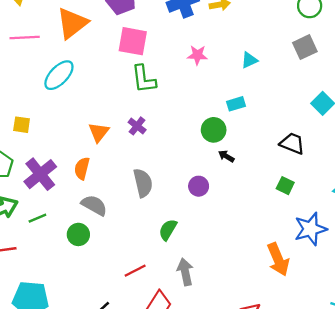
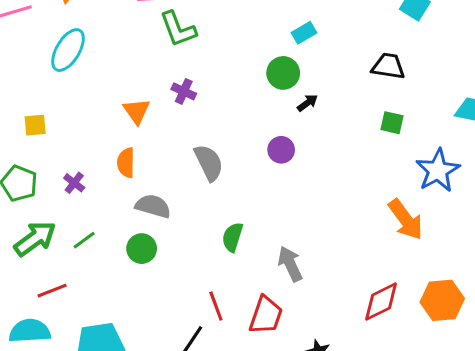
black arrow: (226, 156) -> (307, 103), turned 126
purple cross: (40, 174) -> (74, 183), size x0.5
green semicircle: (168, 230) -> (233, 237), moved
red line: (135, 271) -> (216, 306), moved, turned -70

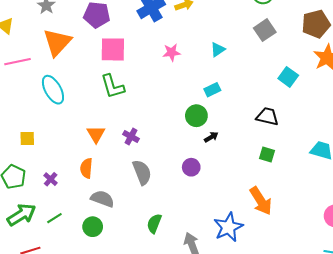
green L-shape: (178, 29) -> (113, 86), moved
cyan ellipse: (68, 50) -> (53, 90), turned -64
purple cross: (184, 91) -> (131, 137), moved
blue star: (438, 171) -> (228, 227), moved
orange arrow: (406, 219) -> (261, 201), moved

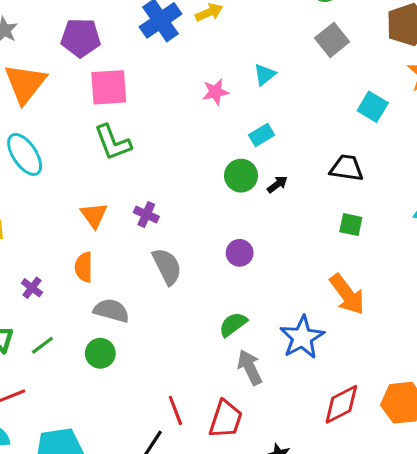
pink star: (172, 52) -> (216, 92), moved
black arrow: (211, 137) -> (277, 184), moved
green semicircle: (154, 223) -> (233, 324), moved, turned 36

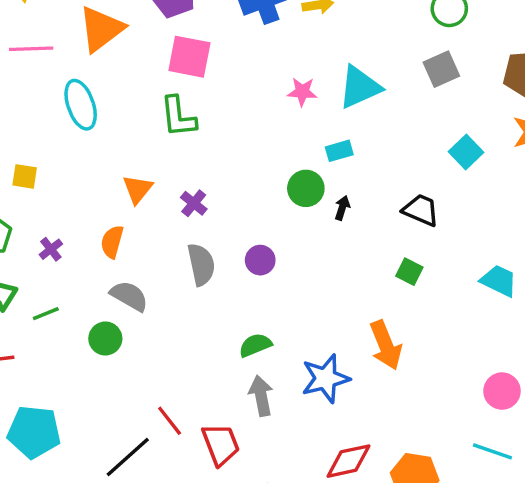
cyan triangle: (265, 75) -> (360, 87), size x1.8
black arrow: (277, 184) -> (342, 208), turned -50
purple circle: (240, 253) -> (260, 260), moved
red line: (175, 410) -> (170, 421), turned -32
red trapezoid: (226, 419) -> (221, 444), turned -54

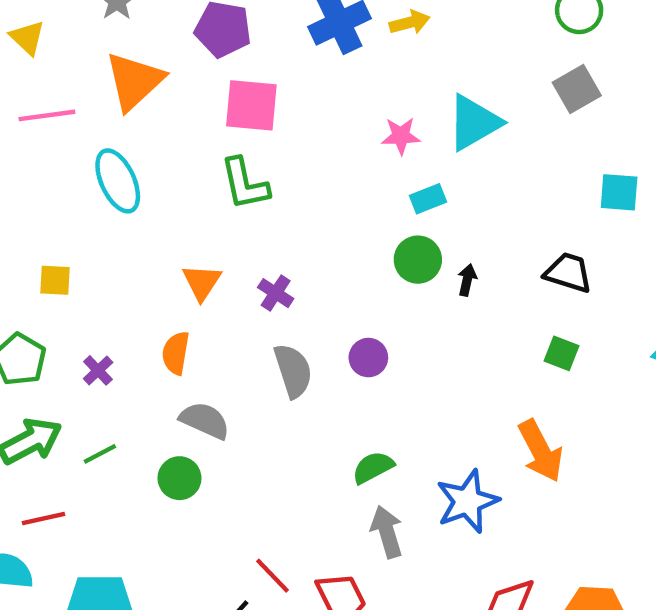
cyan rectangle: (339, 151) -> (428, 199), moved
cyan square: (466, 152) -> (619, 192), turned -36

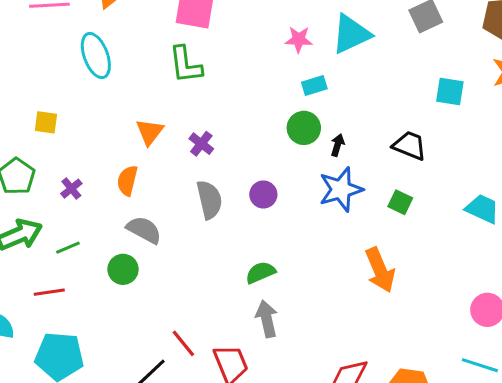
blue star: (467, 501) -> (341, 189), moved
red line: (43, 519) -> (49, 292), moved

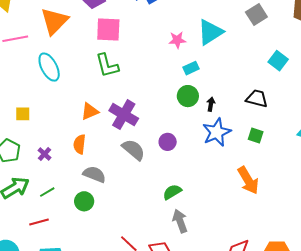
cyan square: (450, 91) -> (278, 61), turned 36
orange triangle: (150, 132) -> (90, 111), turned 36
purple cross: (201, 144) -> (124, 115), size x1.8
gray semicircle: (209, 200) -> (133, 150), turned -30

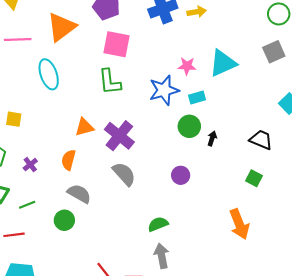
blue star: (217, 132) -> (164, 90), moved
purple circle: (168, 142) -> (181, 175), moved

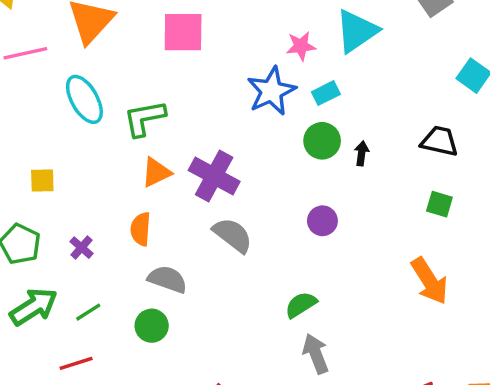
green L-shape: (110, 82) -> (144, 118), moved, turned 96

